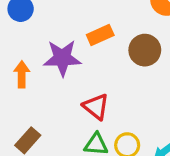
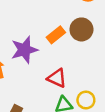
orange rectangle: (100, 35) -> (56, 35), moved

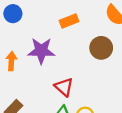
orange rectangle: (56, 35) -> (69, 21), moved

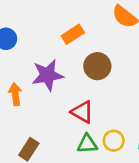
brown circle: (101, 48) -> (97, 66), moved

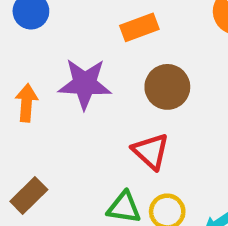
red triangle: (82, 112) -> (151, 151), moved

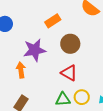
orange arrow: (27, 103) -> (21, 70), moved

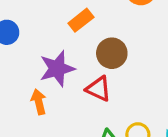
red triangle: (69, 73) -> (99, 89), moved

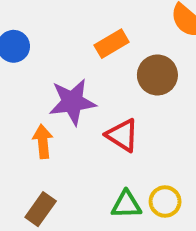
brown circle: (112, 53) -> (157, 75), moved

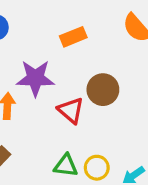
brown circle: (157, 75) -> (103, 90), moved

